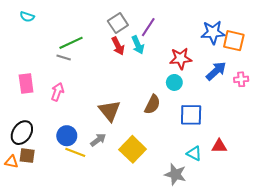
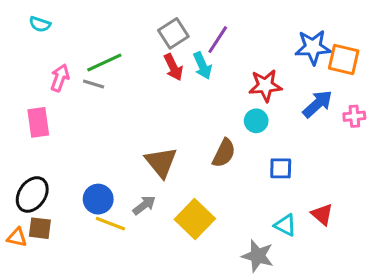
pink arrow: (57, 92) -> (60, 78), moved
blue square: (191, 115) -> (281, 168), size x0.7
red triangle: (219, 146) -> (322, 214), turned 42

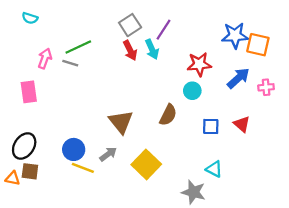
red triangle: (322, 214) -> (242, 124), moved

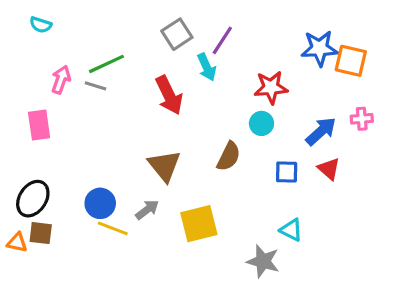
red arrow: (130, 50) -> (169, 95), moved, size x1.4
blue arrow: (238, 78) -> (321, 131), moved
yellow square: (146, 164) -> (199, 224), turned 32

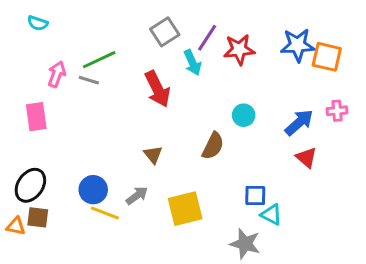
red star: (271, 87) -> (239, 49), moved
brown triangle: (164, 166) -> (153, 155), size x0.6
blue square: (287, 172) -> (255, 195), moved

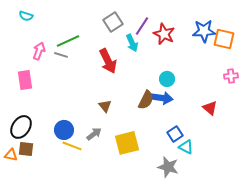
red star: (239, 49) -> (164, 34), turned 30
blue arrow: (299, 122) -> (162, 98), moved, turned 50
blue square: (255, 195) -> (175, 134), turned -35

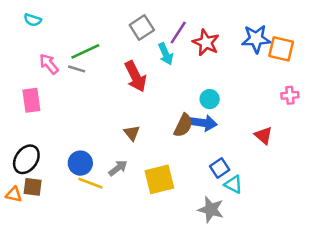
pink arrow: (39, 51) -> (49, 64), turned -60

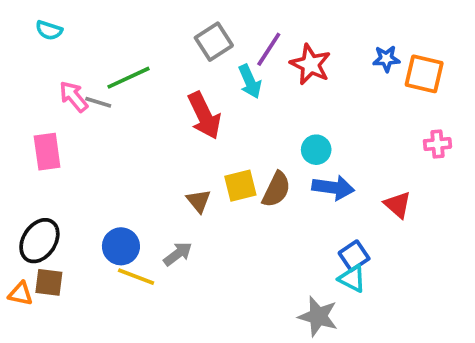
blue star: (256, 39) -> (386, 59), size x0.6
gray line: (77, 69) -> (98, 102), moved
blue arrow: (203, 123) -> (333, 188), moved
blue square: (220, 168) -> (354, 256), moved
yellow square: (159, 179) -> (240, 186), moved, size x0.7

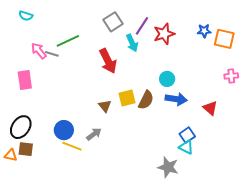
red star: (310, 64) -> (164, 34), turned 30

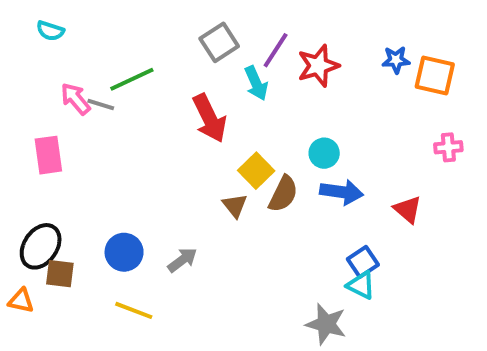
yellow square: (127, 98) -> (256, 171), moved, turned -30
brown triangle: (105, 106) -> (235, 206), moved
yellow line: (72, 146) -> (134, 310), moved
brown square: (26, 149) -> (60, 274), moved

